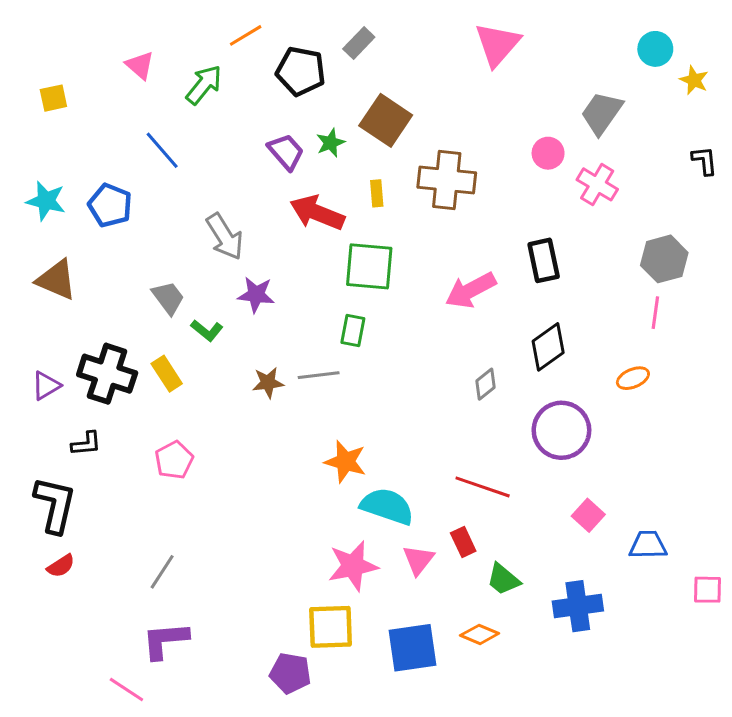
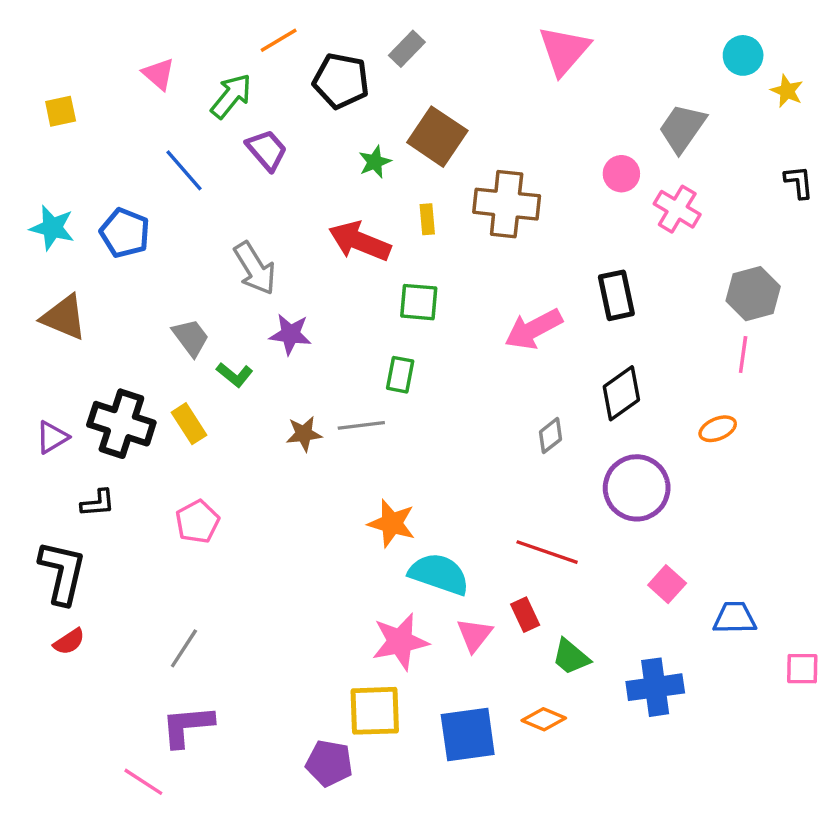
purple trapezoid: (286, 152) -> (267, 150), moved
green square: (369, 266) -> (419, 302), size x0.7

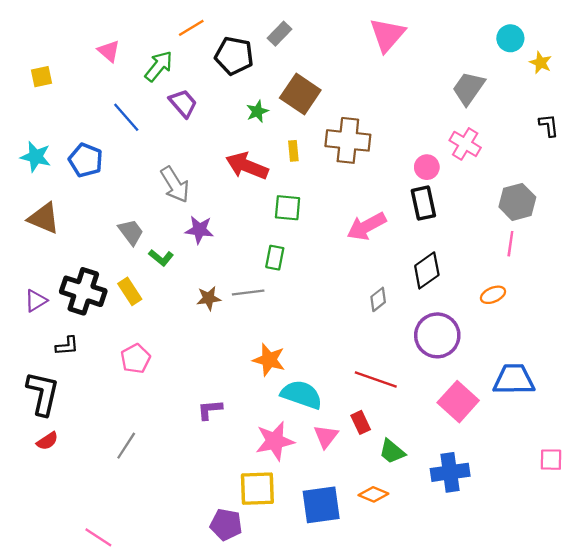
pink circle: (621, 174) -> (427, 167), moved
pink square: (667, 584) -> (458, 402), size x1.6
blue trapezoid: (735, 618) -> (514, 380), moved, size x1.4
purple L-shape: (187, 726) -> (210, 410), moved, size x0.7

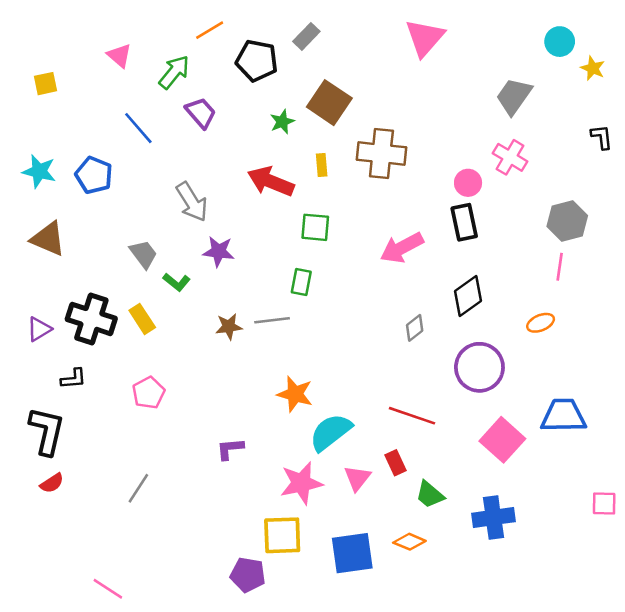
cyan semicircle: (301, 395) -> (331, 432), turned -57

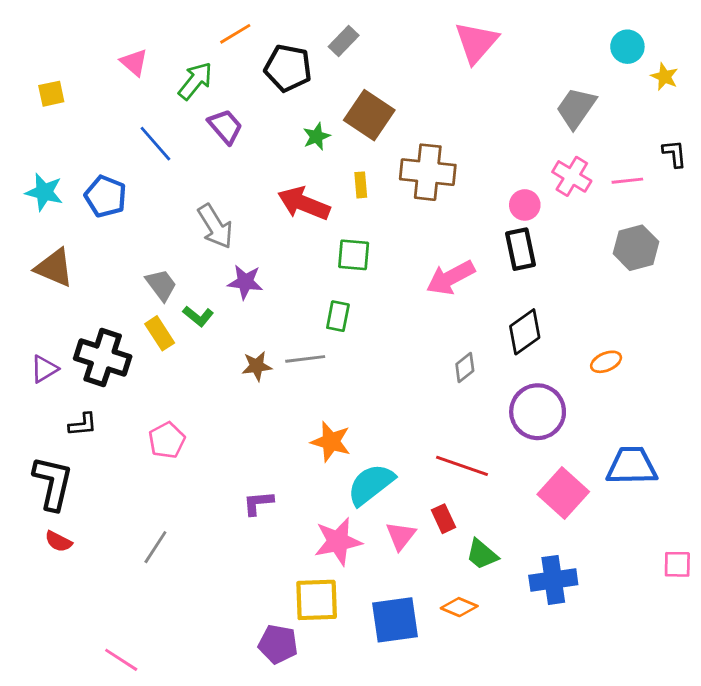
pink line: (560, 267) -> (627, 181), moved, turned 76
yellow rectangle: (142, 319) -> (160, 333), moved
red semicircle: (52, 483) -> (58, 541), turned 60

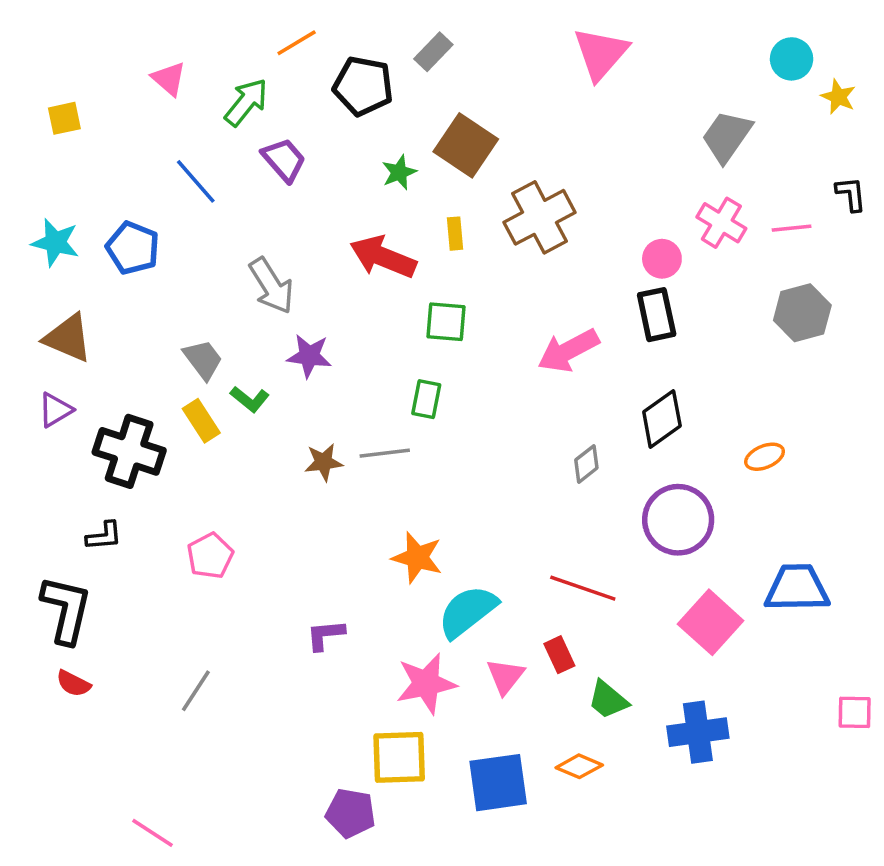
brown cross: (428, 172) -> (540, 217), turned -34
purple triangle: (44, 369) -> (55, 410), moved

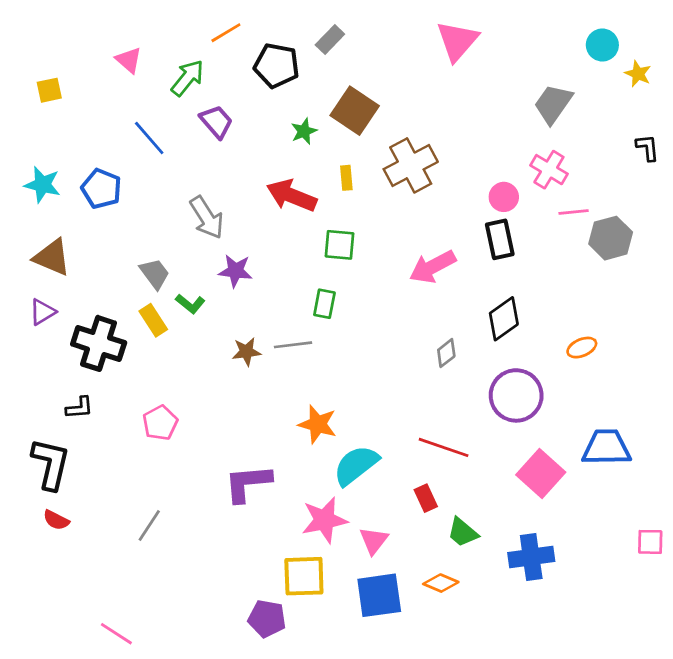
pink line: (792, 228) -> (574, 212), moved
purple L-shape: (325, 635) -> (248, 483), size x1.6
pink triangle: (505, 676) -> (374, 541), moved

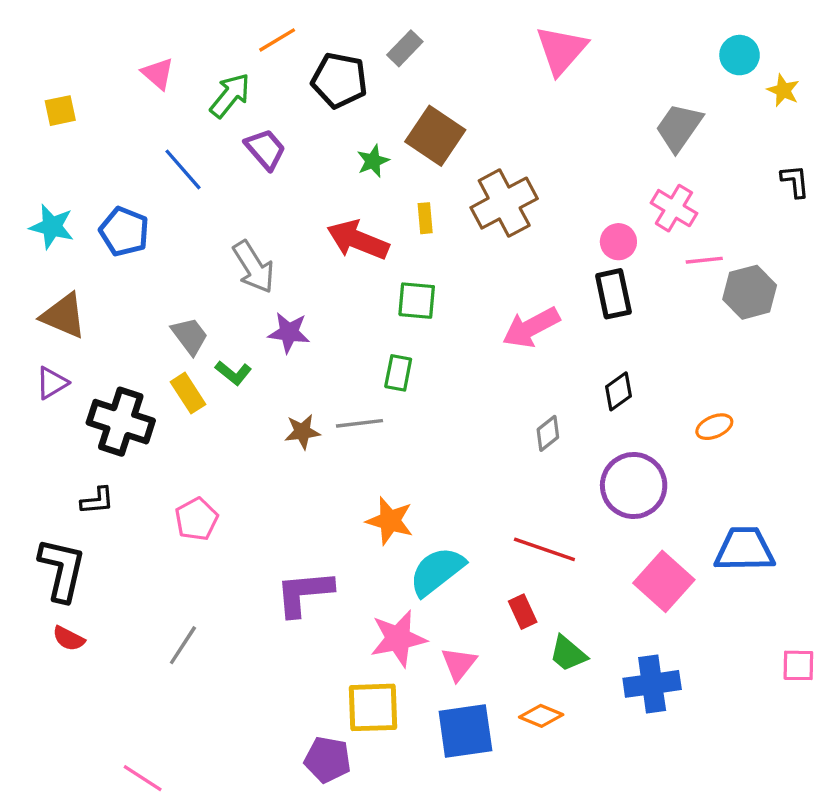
black diamond: (504, 319) -> (618, 391), size x0.7

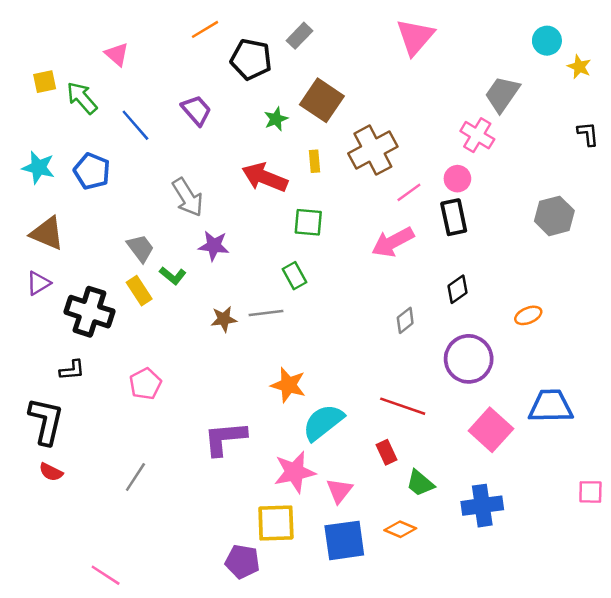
green arrow: (230, 95) -> (82, 98), moved, turned -80
pink cross: (674, 208) -> (477, 135), moved
pink line: (704, 260) -> (409, 192), moved, turned -30
green rectangle: (398, 373) -> (295, 276), turned -40

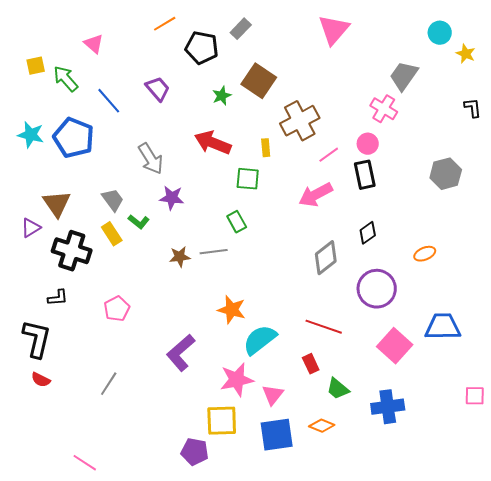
yellow rectangle: (314, 161) -> (266, 148), moved
blue pentagon: (92, 171) -> (74, 138), size x1.4
brown triangle: (47, 233) -> (57, 204), moved, turned 32
gray diamond: (405, 320) -> (326, 258), size x1.6
purple L-shape: (225, 438) -> (181, 353), turned -36

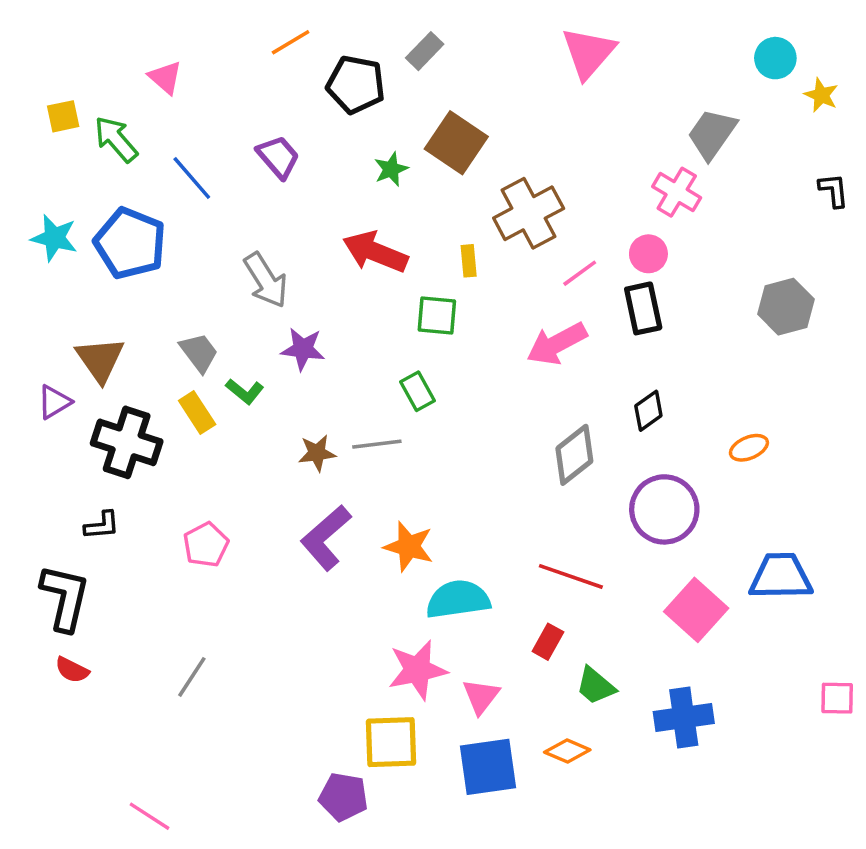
cyan semicircle: (260, 340) -> (458, 599), turned 30
purple L-shape: (181, 353) -> (326, 538), moved
red rectangle: (311, 364) -> (548, 642), turned 54

